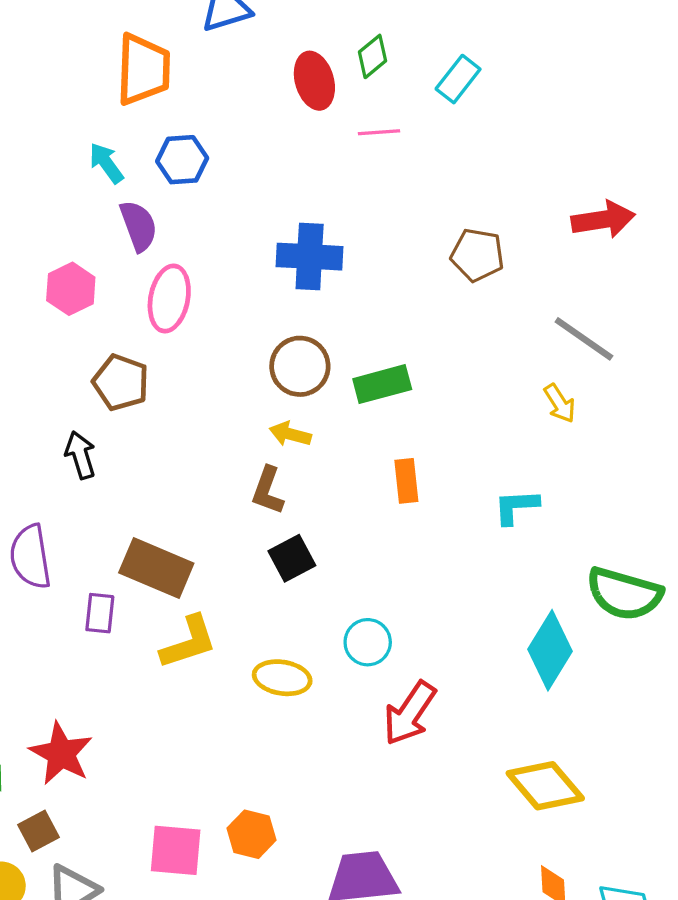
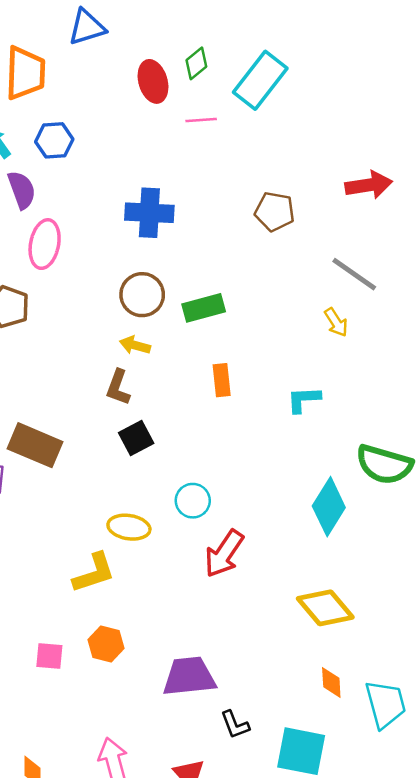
cyan rectangle: (458, 79) -> (260, 80), size x1.6
yellow L-shape: (189, 642) -> (94, 573), moved
pink square: (176, 850) -> (49, 656), size x0.7

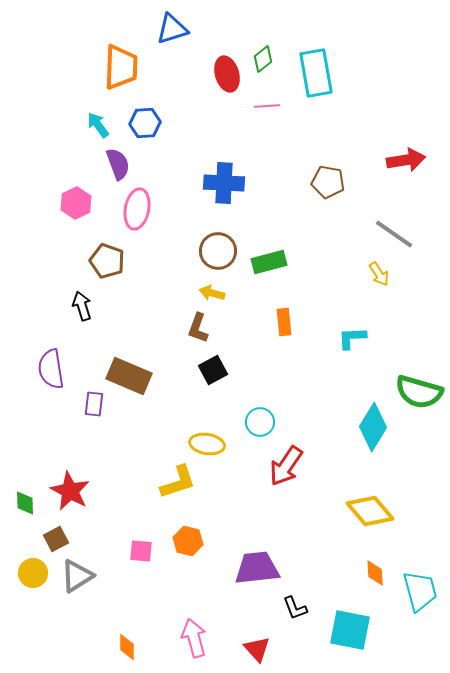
cyan rectangle: (260, 80) -> (316, 73), turned -48

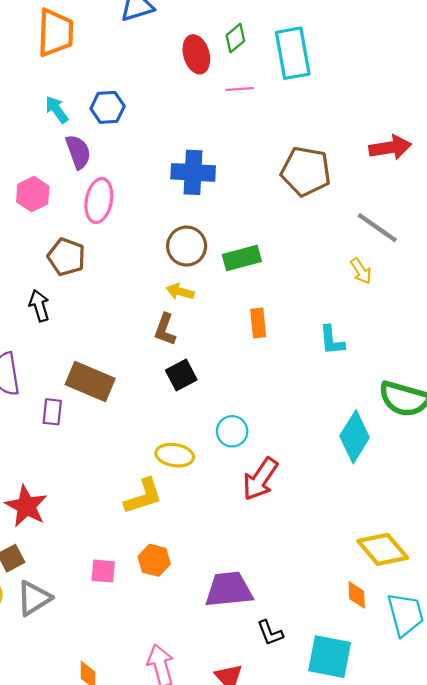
orange trapezoid: (121, 67) -> (56, 33), moved
brown pentagon: (328, 182) -> (306, 171), size x1.4
cyan L-shape: (352, 338) -> (332, 340), turned -92
yellow diamond: (370, 511) -> (383, 549), moved

